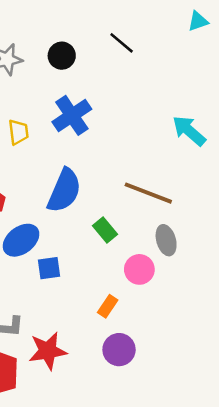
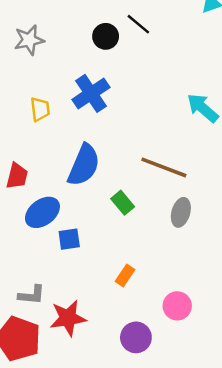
black circle: (62, 56) -> (106, 36), moved
gray ellipse: (166, 240) -> (181, 212), turned 32
pink circle: (139, 269) -> (177, 306), moved
purple circle: (119, 350) -> (136, 337), moved

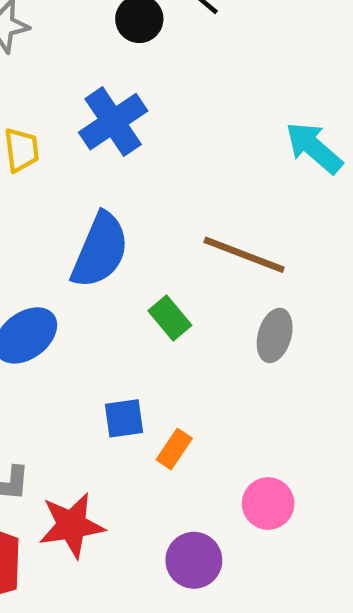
blue square: (69, 239) -> (124, 418), moved

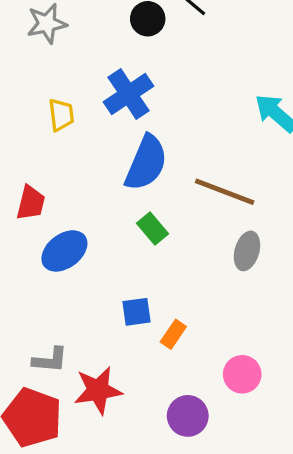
blue semicircle: (100, 250) -> (146, 163), moved
green rectangle: (170, 318) -> (152, 229), moved

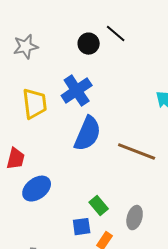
yellow trapezoid: (61, 115) -> (35, 104), size x1.5
green rectangle: (152, 229) -> (99, 206), moved
gray ellipse: (247, 251) -> (135, 218), moved

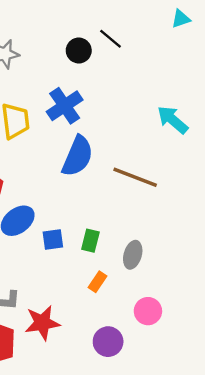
green rectangle: (99, 206) -> (90, 241), turned 54
blue square: (82, 227) -> (53, 239), moved

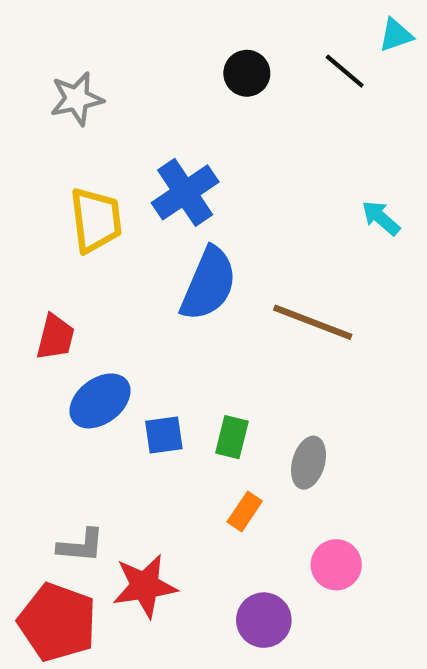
black line: (110, 39) -> (345, 71), moved
black circle: (79, 51) -> (247, 73), moved
cyan arrow: (173, 120) -> (381, 218), size x0.7

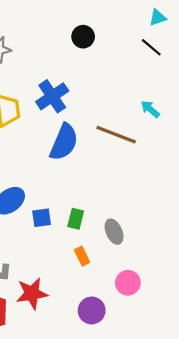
black line: (345, 71) -> (151, 47), moved
brown line: (313, 322) -> (116, 135), moved
gray ellipse: (309, 463) -> (114, 232), turned -40
orange rectangle: (245, 512) -> (82, 256), turned -60

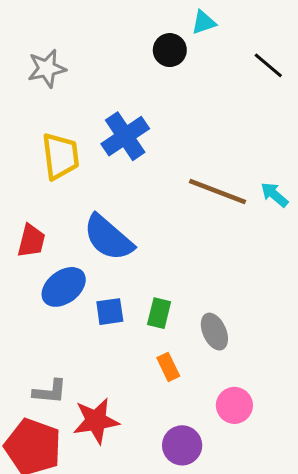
cyan triangle: (158, 17) -> (204, 22), moved
cyan arrow: (150, 109) -> (274, 195), moved
blue semicircle: (64, 142) -> (108, 238), moved, turned 108

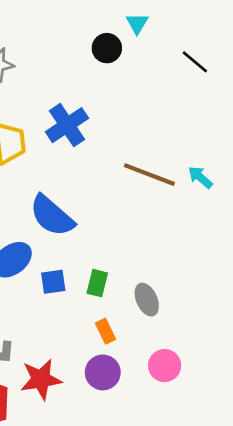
cyan triangle: (204, 22) -> (137, 23), turned -40
purple circle: (182, 445) -> (103, 372), moved

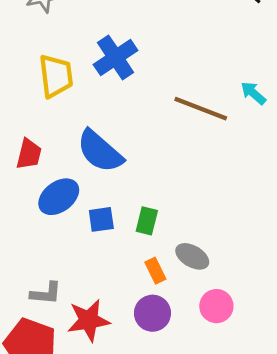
cyan arrow: (200, 177) -> (253, 93), moved
gray ellipse: (147, 300) -> (192, 256), moved, turned -36

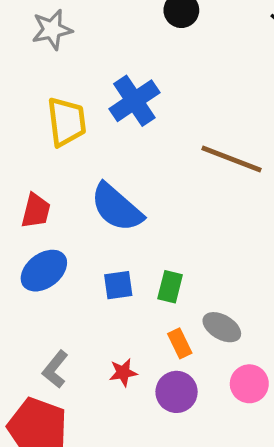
blue ellipse: (59, 197) -> (44, 271), moved
gray L-shape: (46, 293) -> (55, 369), turned 124
red star: (89, 320) -> (123, 372), moved, size x0.6

